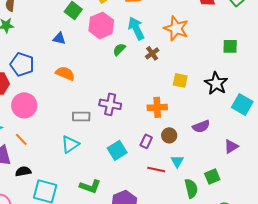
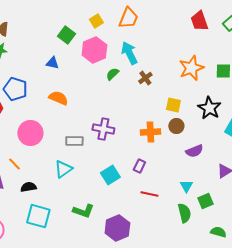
orange star: (176, 28) -> (191, 68), moved, turned 30
pink circle: (24, 105) -> (30, 133), moved
brown circle: (169, 135) -> (176, 126), moved
cyan triangle: (177, 161) -> (186, 186), moved
black semicircle: (23, 171) -> (28, 187), moved

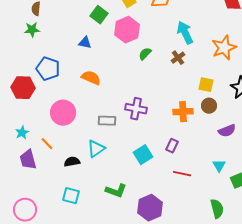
cyan arrow: (129, 53) -> (185, 33), moved
black semicircle: (28, 187) -> (72, 162), moved
green semicircle: (184, 213) -> (217, 209), moved
cyan square: (38, 216) -> (71, 196), size x0.7

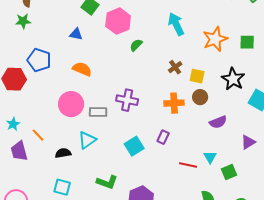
brown cross: (178, 58) -> (175, 67), moved
pink circle: (63, 113) -> (71, 104), moved
red line: (182, 174) -> (188, 165), moved

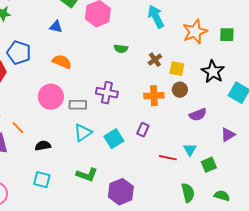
green semicircle: (136, 45) -> (121, 49), moved, turned -128
cyan triangle: (87, 140) -> (83, 133), moved

